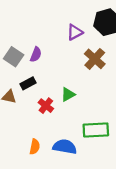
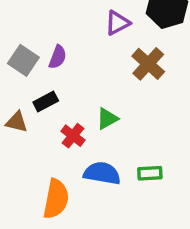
green rectangle: (96, 130) -> (150, 173), size x0.6
orange semicircle: (35, 147) -> (56, 199), size x1.6
blue semicircle: (65, 147) -> (102, 173), moved

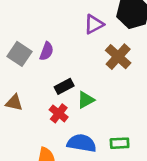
black rectangle: (46, 101) -> (64, 86), moved

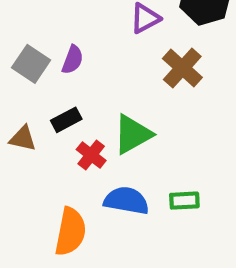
black rectangle: (64, 86) -> (66, 120), moved
green triangle: (86, 100) -> (133, 134), size x1.5

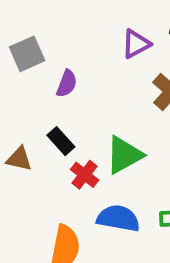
gray square: (31, 64) -> (27, 54), moved, turned 32
black rectangle: (66, 120) -> (61, 141), turned 76

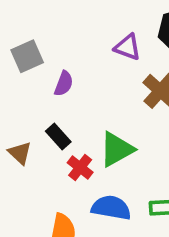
purple triangle: (136, 44) -> (128, 47), turned 48
brown triangle: (19, 159) -> (20, 153), turned 30

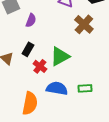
black rectangle: (58, 137) -> (28, 49), turned 72

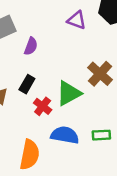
brown cross: (84, 24) -> (100, 74), moved

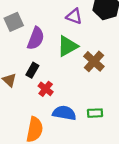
purple semicircle: (31, 46) -> (36, 38), size x1.5
green triangle: (69, 93) -> (68, 46), moved

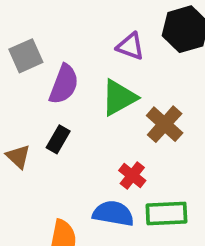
red cross: (46, 89) -> (132, 175), moved
green rectangle: (95, 113) -> (166, 213), size x1.5

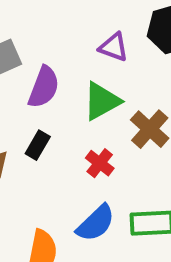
red cross: (132, 175) -> (100, 163), moved
blue semicircle: (113, 213) -> (96, 223), turned 126

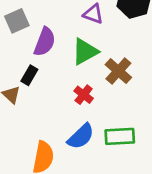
black rectangle: (38, 145) -> (29, 75), moved

